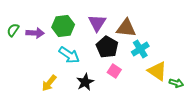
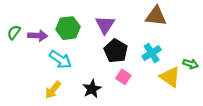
brown triangle: (126, 28) -> (156, 16), moved
cyan arrow: (69, 55) -> (60, 60), moved
green arrow: (176, 83) -> (191, 64), moved

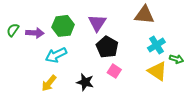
cyan cross: (152, 53) -> (156, 45), moved
cyan arrow: (60, 60) -> (56, 55), turned 120
black star: (92, 89) -> (85, 82), turned -30

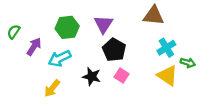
purple arrow: (35, 33) -> (34, 47), moved, turned -60
black star: (85, 82) -> (92, 77), moved

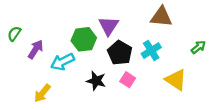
green hexagon: (67, 27) -> (84, 39), moved
cyan cross: (166, 48) -> (151, 51), moved
green arrow: (188, 63) -> (198, 47), moved, turned -56
yellow arrow: (52, 88) -> (42, 93), moved

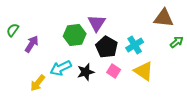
brown triangle: (161, 17) -> (164, 18), moved
cyan arrow: (63, 62) -> (61, 68), moved
yellow triangle: (176, 80) -> (144, 71), moved
black star: (96, 81) -> (86, 72), turned -30

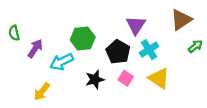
brown triangle: (164, 18) -> (181, 20), turned -40
purple triangle: (97, 23) -> (136, 25), moved
green semicircle: (13, 30) -> (14, 33), turned -48
cyan arrow: (61, 68) -> (62, 62), moved

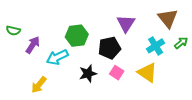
brown triangle: (181, 20) -> (168, 18), turned -35
green semicircle: (14, 33) -> (13, 31), turned -64
cyan cross: (149, 50) -> (156, 46), moved
black pentagon: (118, 52) -> (109, 48), turned 30

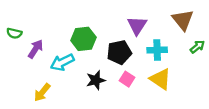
cyan cross: (156, 46) -> (157, 50), moved, turned 30

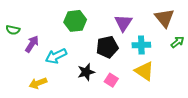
green hexagon: (83, 39) -> (75, 21), moved
pink square: (127, 79) -> (111, 80), moved
yellow arrow: (42, 92) -> (38, 83), turned 30

